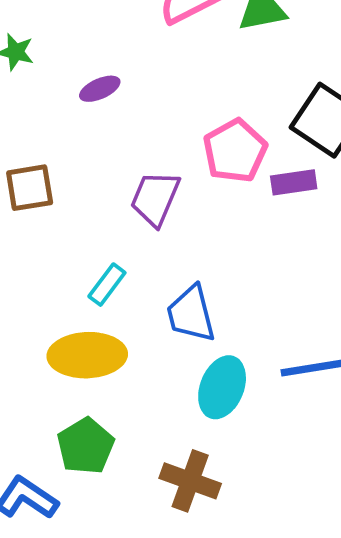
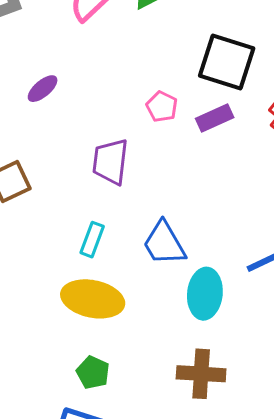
pink pentagon: (235, 151) -> (162, 107), size x0.6
yellow ellipse: (87, 355) -> (93, 299), turned 30
green pentagon: (86, 446) -> (93, 373), moved, size x0.7

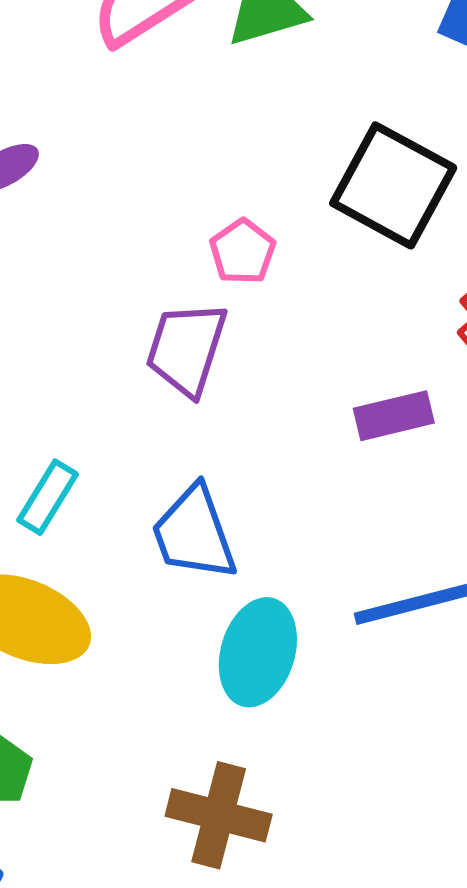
purple rectangle: (215, 118) -> (394, 416), moved
purple trapezoid: (110, 162) -> (186, 349), moved

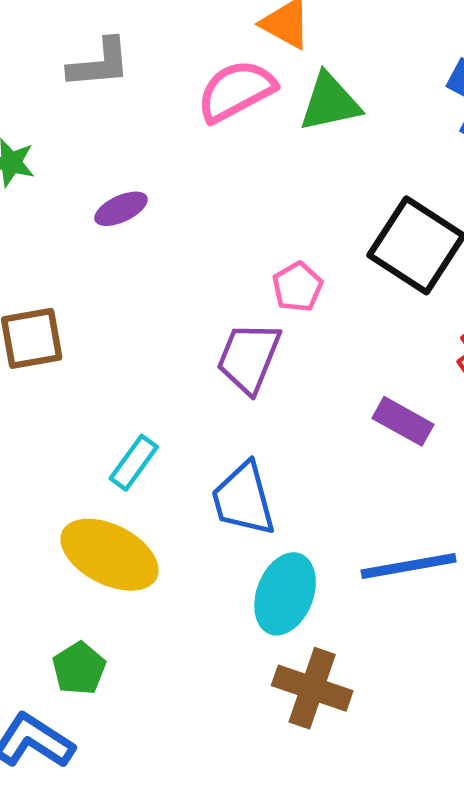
purple rectangle: (394, 416) -> (403, 421), turned 38
brown cross: (219, 815) -> (312, 688), moved

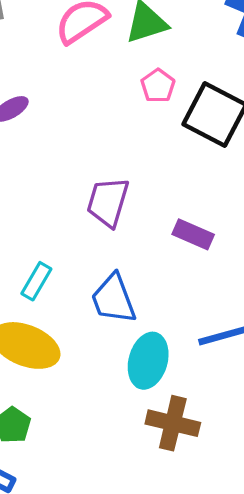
pink pentagon: (297, 287) -> (158, 86), moved
purple rectangle: (403, 421) -> (193, 234), moved

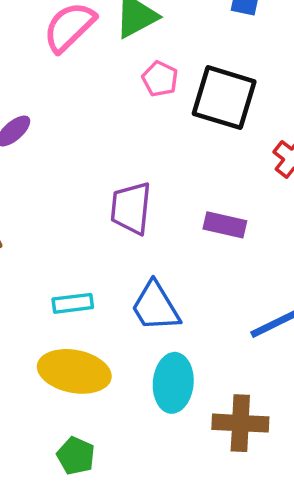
cyan rectangle: (36, 281) -> (73, 303), turned 63
cyan ellipse: (148, 361) -> (173, 383), moved

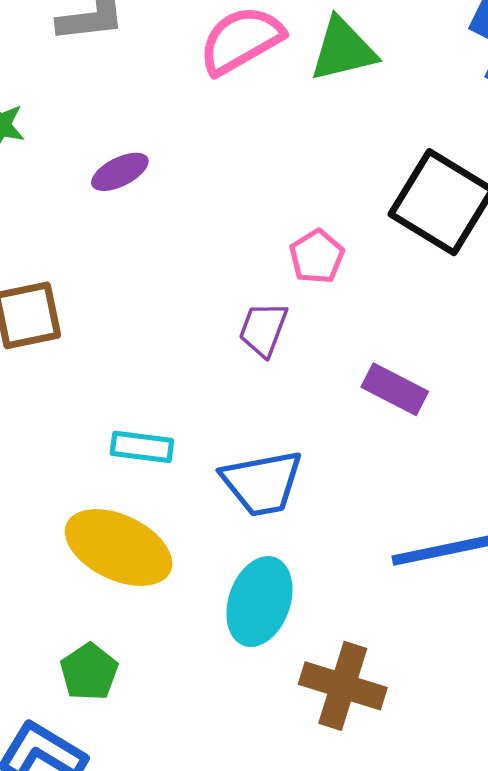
pink pentagon: (160, 79) -> (317, 257), moved
purple trapezoid: (131, 208) -> (263, 329), size x0.7
blue trapezoid: (155, 307) -> (262, 483), turned -84

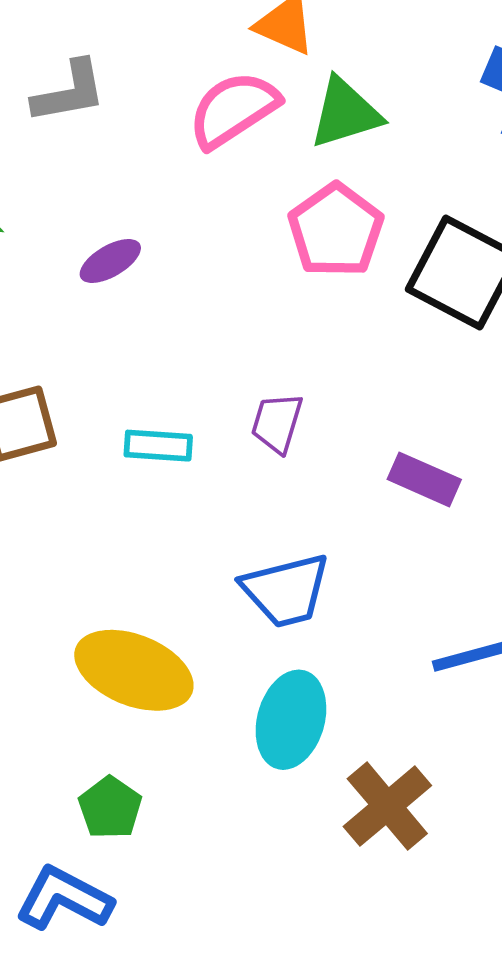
pink pentagon: (317, 257) -> (336, 230), moved, size x1.6
cyan rectangle: (142, 447) -> (158, 446), moved
brown cross: (343, 686) -> (387, 806), turned 36

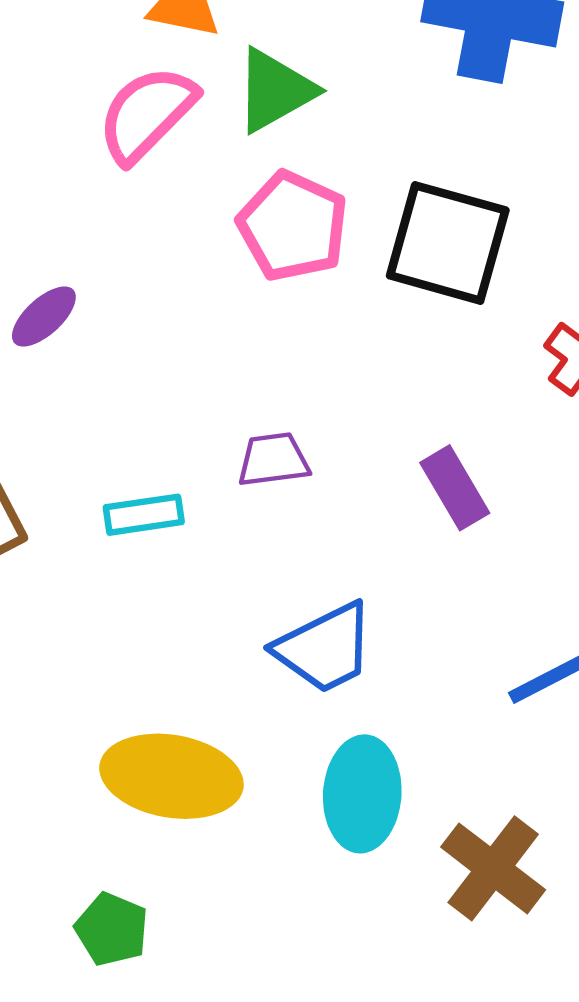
purple trapezoid: (277, 423) -> (273, 460), turned 78
purple rectangle: (424, 479) -> (455, 488), turned 48
green pentagon: (110, 808) -> (112, 929), moved

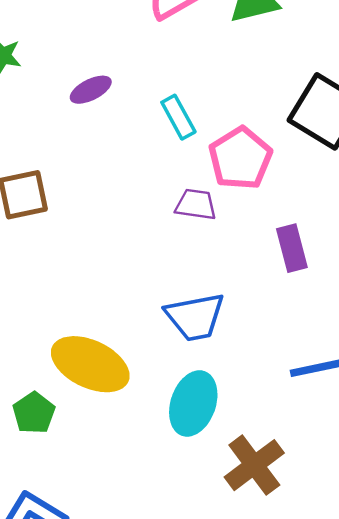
pink pentagon: (293, 226) -> (240, 158), moved
cyan rectangle: (144, 515) -> (178, 117), moved, turned 54
green pentagon: (112, 929) -> (34, 413), moved

